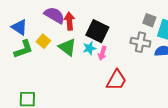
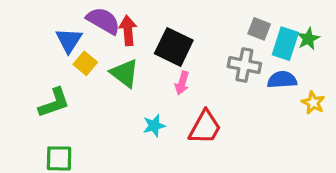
blue triangle: (19, 27) -> (69, 40), moved, turned 30
cyan star: (89, 48) -> (154, 126), moved
green L-shape: (23, 49) -> (54, 103), moved

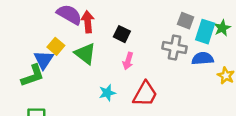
blue triangle: (69, 40) -> (44, 60), moved
black square: (174, 47) -> (122, 34), size x0.6

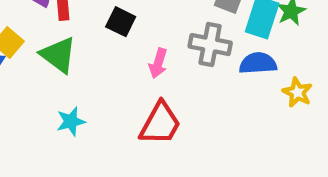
pink arrow: (128, 61) -> (158, 63), moved
cyan star: (107, 93) -> (71, 121), moved

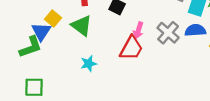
gray cross: (210, 45) -> (168, 33), moved, turned 30
red trapezoid: (160, 124) -> (131, 48), moved

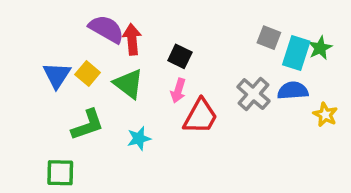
pink arrow: (138, 30) -> (178, 91), moved
blue triangle: (41, 32) -> (57, 75), moved
green L-shape: (31, 47) -> (88, 125), moved

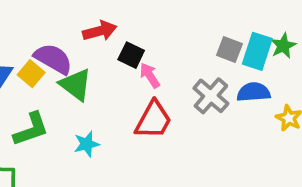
purple semicircle: (106, 29) -> (53, 59), moved
gray square: (269, 38) -> (229, 49), moved
red arrow: (132, 39) -> (100, 31), moved, turned 80
pink arrow: (178, 91) -> (150, 75), moved, turned 130

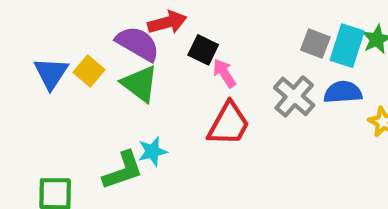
purple semicircle: (53, 59) -> (138, 44), moved
green L-shape: (31, 129) -> (123, 170), moved

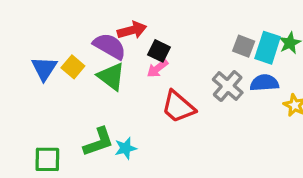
pink arrow: (224, 73) -> (157, 68), moved, turned -95
red trapezoid: (229, 124) -> (178, 107), turned 102
cyan star: (152, 151) -> (126, 148), moved

